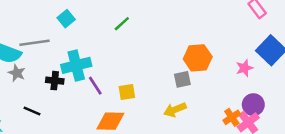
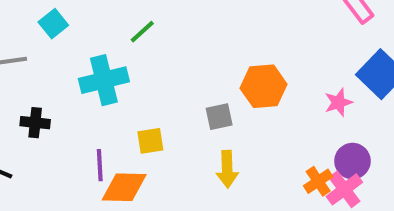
cyan cross: (76, 65) -> (104, 80), moved
gray square: (182, 79) -> (219, 117), moved
purple line: (95, 86) -> (100, 165), moved, turned 30
yellow arrow: (175, 110) -> (227, 169), turned -70

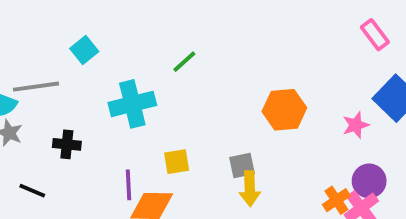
green line: (142, 32) -> (184, 62), moved
gray square: (219, 117) -> (242, 166), moved

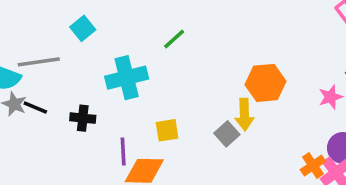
black cross: (67, 144) -> (83, 118), moved
gray square: (242, 166) -> (227, 134), turned -30
yellow arrow: (250, 189) -> (244, 115), moved
black line: (32, 191) -> (35, 108), moved

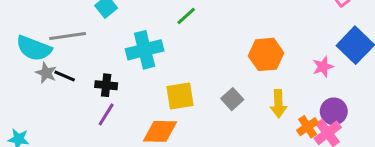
yellow arrow: (244, 115) -> (278, 104), moved
yellow square: (167, 130) -> (180, 96), size x1.4
purple line: (123, 151) -> (106, 114), moved, turned 35

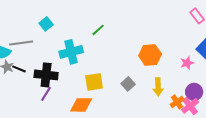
black cross: (106, 85) -> (46, 75), size x1.6

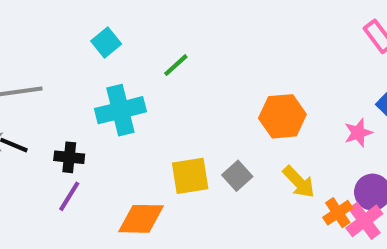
cyan square: (46, 24) -> (106, 43), moved
black cross: (46, 75) -> (69, 157), size x0.6
yellow square: (94, 82) -> (190, 176), moved
yellow arrow: (158, 87) -> (299, 182), turned -42

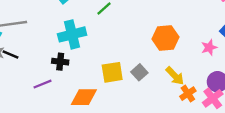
black cross: (69, 157) -> (60, 62), moved
purple line: (69, 196) -> (42, 84), turned 36
orange cross: (338, 213) -> (188, 94), moved

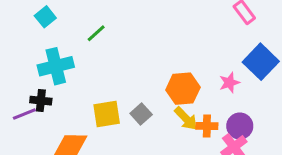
orange hexagon: (165, 38) -> (183, 89), moved
purple line: (42, 84) -> (24, 114), moved
orange cross: (188, 94) -> (207, 126), moved, turned 35

